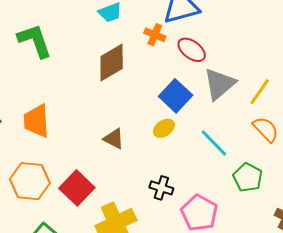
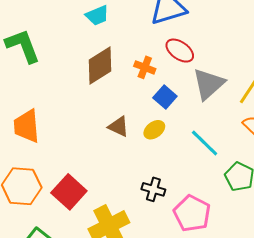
orange cross: (155, 35) -> (145, 67), moved
blue square: (176, 96) -> (165, 97), size x0.7
brown triangle: (114, 139) -> (119, 127), moved

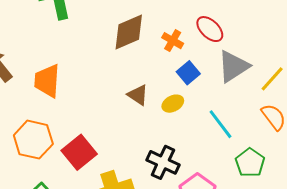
black cross: (153, 189) -> (163, 162), size x1.4

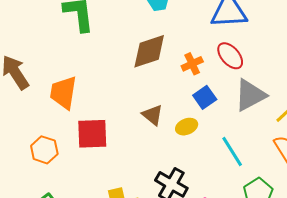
orange cross: (173, 41) -> (192, 64), turned 30
orange hexagon: (33, 140) -> (44, 150), size x0.7
red square: (79, 152) -> (92, 134), moved, turned 32

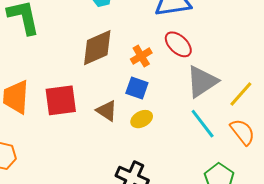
blue square: (205, 97) -> (137, 88), moved, turned -30
red square: (92, 134) -> (61, 100), moved
cyan line: (232, 151) -> (203, 124), moved

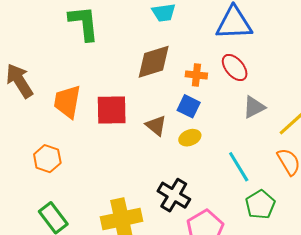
orange cross: (141, 56) -> (196, 75), turned 30
gray triangle: (202, 82) -> (254, 107), size x0.7
cyan line: (203, 124) -> (239, 167), moved

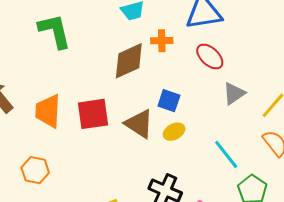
orange cross: (196, 75) -> (162, 41), moved
brown triangle: (156, 125) -> (139, 124), size x1.4

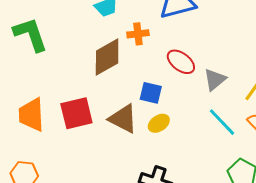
red ellipse: (210, 57) -> (181, 62), moved
cyan line: (226, 154) -> (222, 122), moved

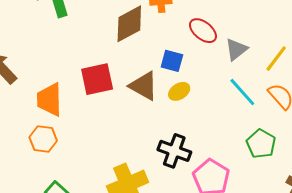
orange trapezoid: (31, 115) -> (49, 99), moved

